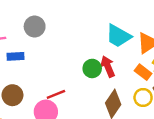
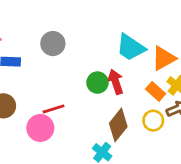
gray circle: (35, 27) -> (53, 44), moved

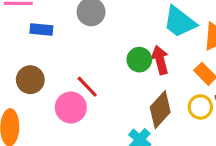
red line: (53, 109) -> (87, 87), turned 60

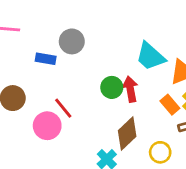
blue rectangle: (41, 30) -> (46, 59), moved
yellow circle: (200, 107) -> (160, 152), moved

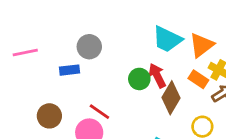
brown diamond: (127, 134) -> (171, 98), moved

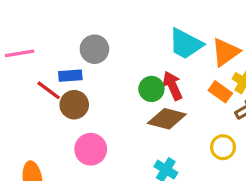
brown diamond: (171, 98) -> (167, 119), moved, turned 72
red line: (99, 112) -> (49, 90), moved
brown circle: (49, 116) -> (74, 105), moved

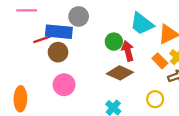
blue rectangle: (70, 76) -> (59, 32), size x1.6
green circle: (151, 89) -> (114, 42), moved
red line: (49, 90) -> (42, 39), turned -66

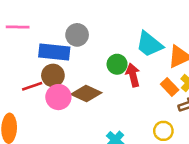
red line: (42, 39) -> (32, 86), moved
brown diamond: (120, 73) -> (86, 94), moved
pink circle: (64, 85) -> (58, 97), moved

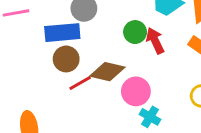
red line: (32, 86) -> (80, 83), moved
pink circle: (58, 97) -> (136, 91), moved

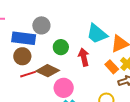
green circle: (135, 32) -> (61, 47), moved

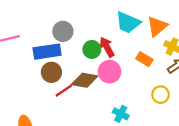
red arrow: (84, 57) -> (107, 47), moved
orange rectangle: (112, 67) -> (144, 59), moved
pink circle: (64, 88) -> (110, 72), moved

